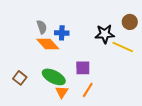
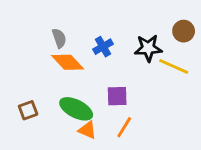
blue cross: (62, 33) -> (103, 47), moved, turned -32
brown square: (20, 78) -> (28, 110), turned 32
orange triangle: (62, 92) -> (87, 130), turned -40

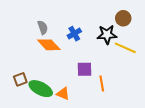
brown circle: (184, 31) -> (123, 18), moved
green ellipse: (76, 109) -> (41, 89), moved
orange line: (124, 127) -> (102, 83), moved, turned -42

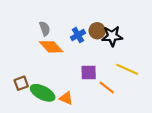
brown circle: (123, 18) -> (97, 31), moved
yellow line: (125, 48) -> (127, 69), moved
orange line: (102, 83) -> (107, 87), turned -42

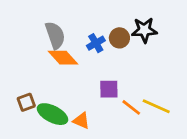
gray semicircle: (45, 29) -> (55, 35), size x1.5
black star: (112, 36) -> (144, 30), moved
yellow line: (127, 69) -> (156, 106), moved

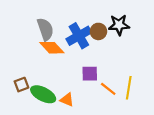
blue cross: (96, 43) -> (79, 36), size x1.6
yellow line: (156, 106) -> (129, 88), turned 75

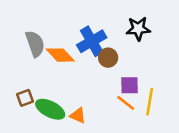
gray semicircle: (45, 29) -> (35, 44), moved
brown circle: (98, 31) -> (108, 58), moved
purple square: (90, 74) -> (129, 85), moved

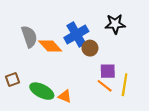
brown square: (25, 98) -> (12, 80), moved

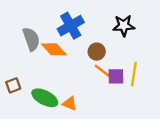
blue cross: (76, 34) -> (71, 26), moved
yellow line: (125, 85) -> (134, 74), moved
orange line: (105, 86) -> (102, 71), moved

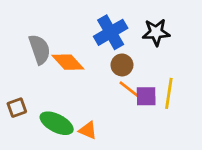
blue cross: (71, 26) -> (111, 32), moved

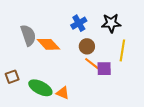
blue cross: (111, 32) -> (79, 23), size x0.7
yellow line: (169, 93) -> (122, 50), moved

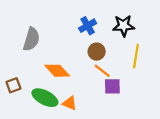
gray semicircle: (28, 35) -> (31, 39), turned 35
orange diamond: (49, 44) -> (57, 71), moved
purple square: (104, 69) -> (112, 86), moved

